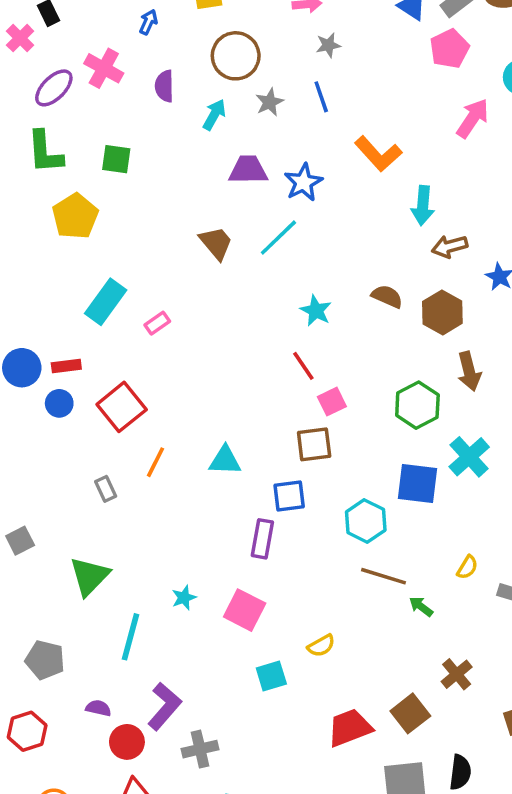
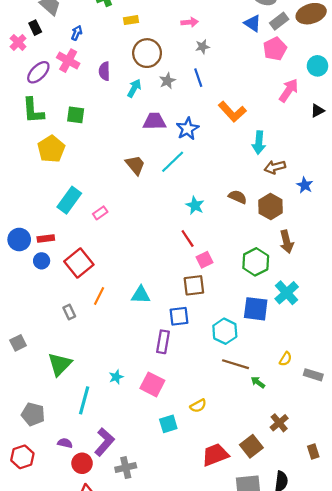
blue arrow: (148, 22) -> (77, 33), moved

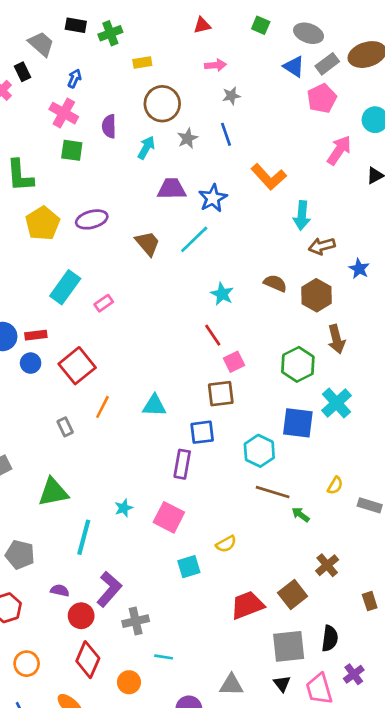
purple ellipse: (38, 72) -> (92, 219), moved, turned 30
green square: (76, 115) -> (72, 150), moved
green triangle: (60, 364) -> (53, 492), turned 35

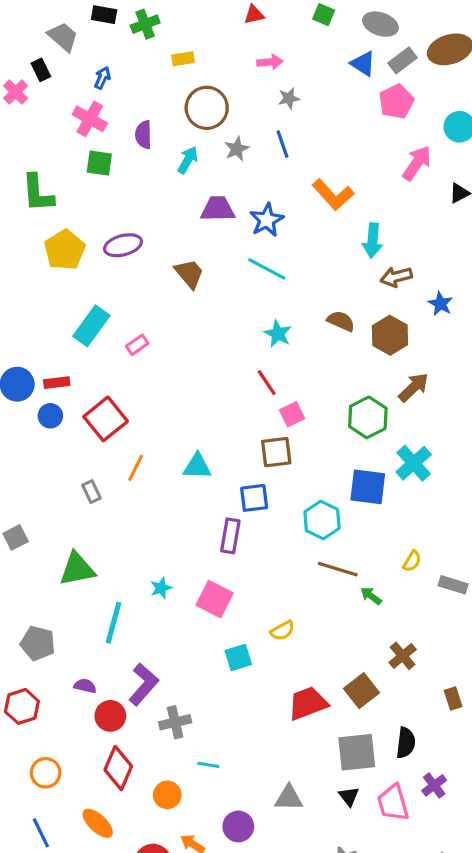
cyan line: (194, 239) -> (267, 269), moved, turned 72
brown arrow: (336, 339) -> (414, 387), turned -120

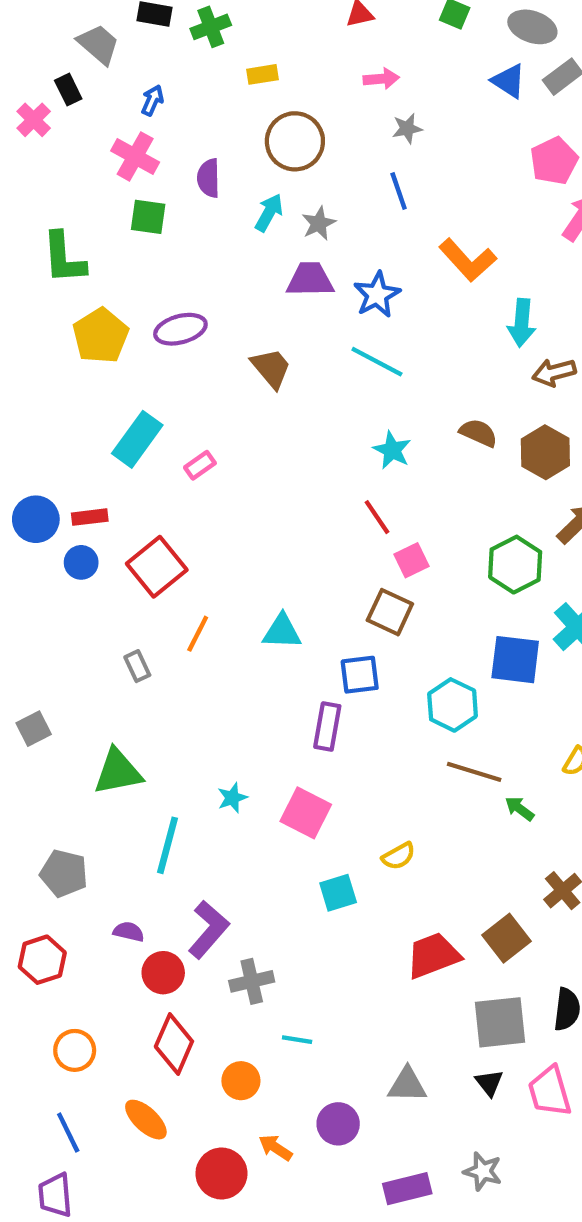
pink pentagon: (396, 101) -> (554, 161), moved
gray star: (237, 149) -> (319, 223), moved
brown square: (276, 452) -> (390, 612), turned 32

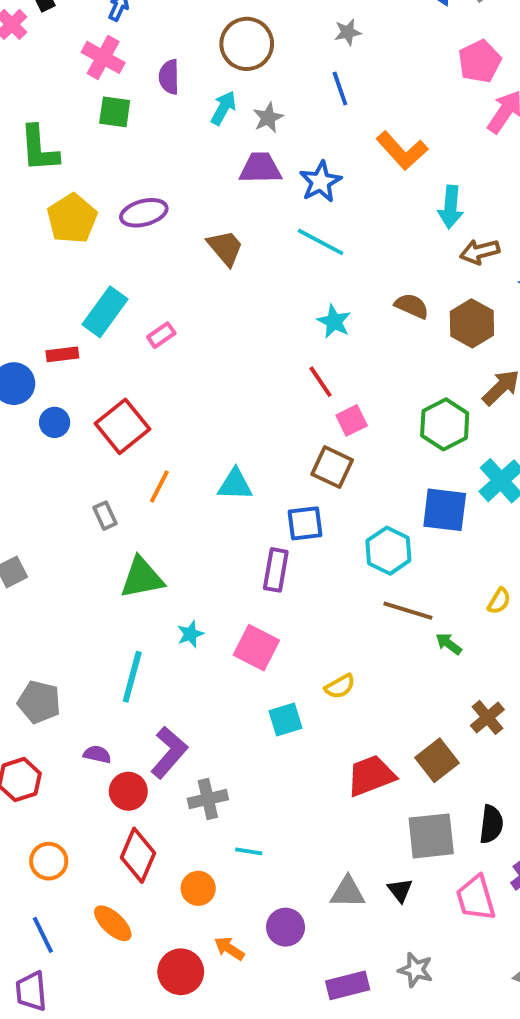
red rectangle: (90, 517) -> (62, 354), moved
green triangle: (118, 772) -> (142, 578), moved
black triangle: (489, 1083) -> (400, 890), moved

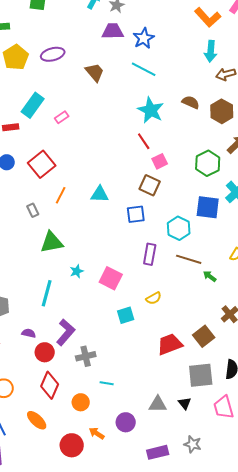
orange L-shape: (402, 151) -> (208, 17), moved
cyan star: (334, 321) -> (151, 110), size x1.5
purple rectangle: (276, 570) -> (150, 254), moved

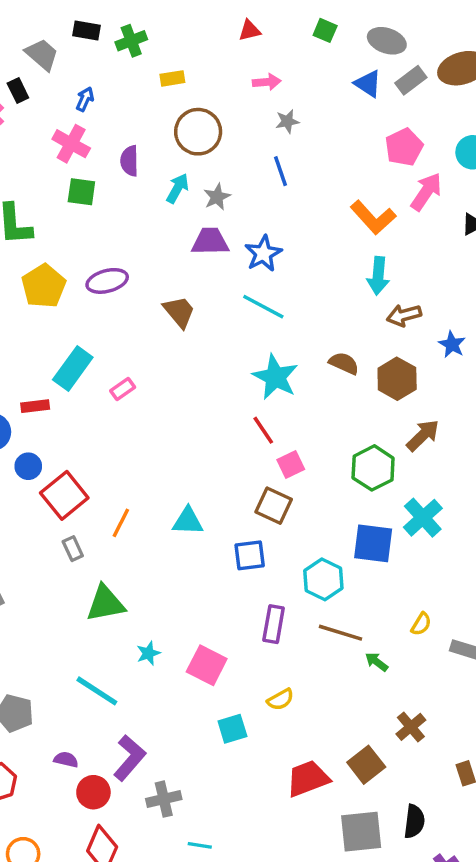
red square: (42, 164) -> (64, 495), moved
cyan line: (47, 293) -> (97, 691), turned -72

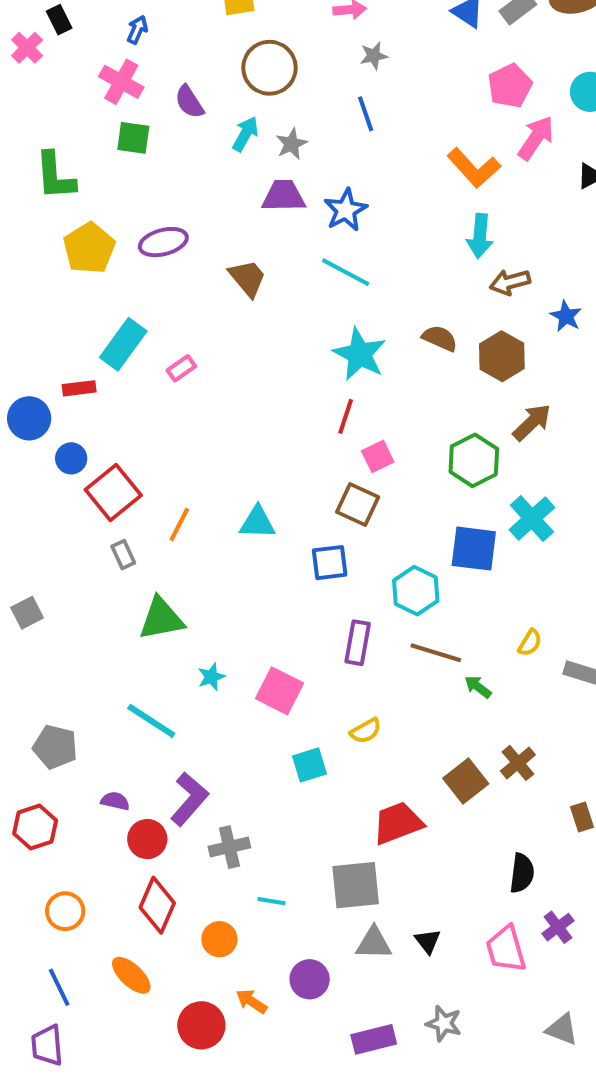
purple semicircle: (129, 161) -> (189, 102), turned -32
red line: (263, 430) -> (346, 416), turned 52
brown square: (366, 765) -> (466, 781), moved
gray square: (361, 832) -> (356, 885), moved

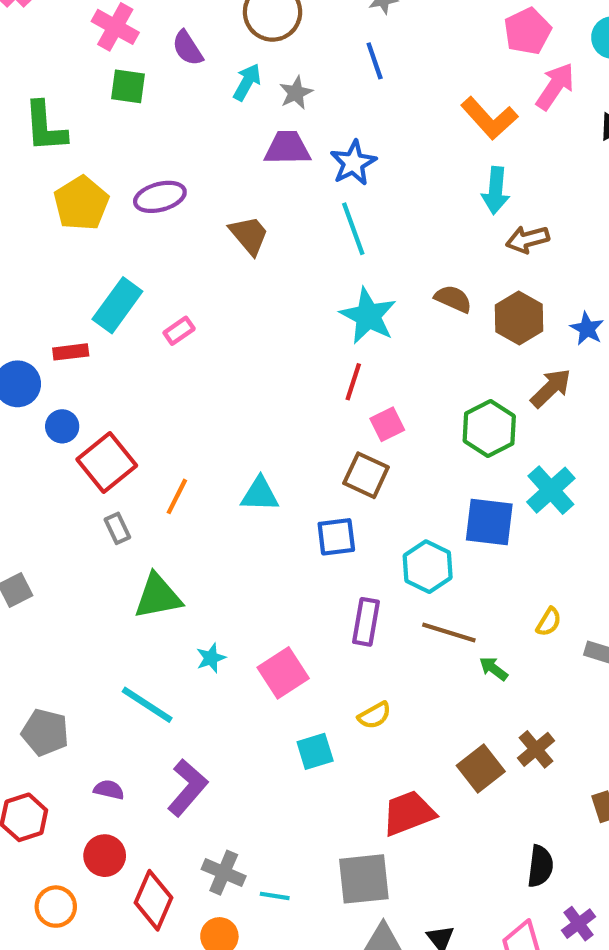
cyan line: (346, 272) -> (353, 229), turned 42
blue star: (566, 316) -> (587, 329), moved
pink square: (280, 691) -> (283, 673), turned 30
red circle: (147, 839) -> (105, 856), moved
gray cross: (229, 847) -> (224, 873), moved, turned 36

